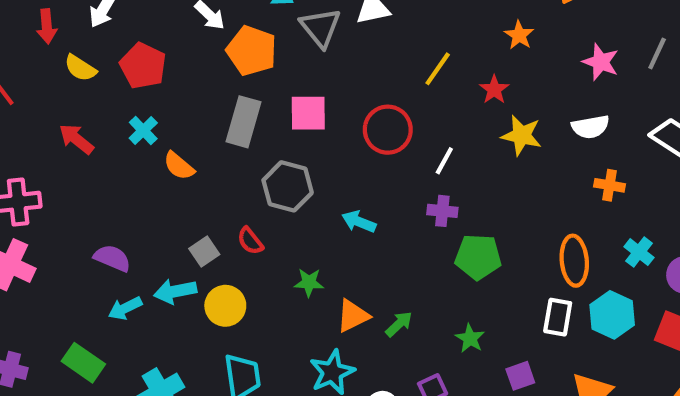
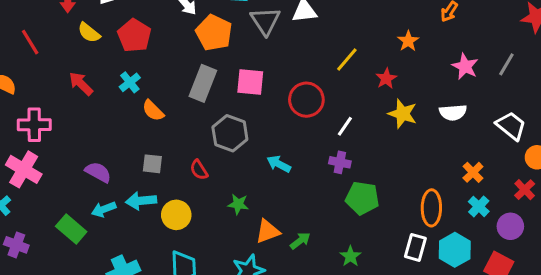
orange cross: (609, 185) -> (473, 172), moved, turned 30
gray square: (204, 252) -> (152, 164), moved, turned 35
green rectangle: (83, 363) -> (71, 229), moved

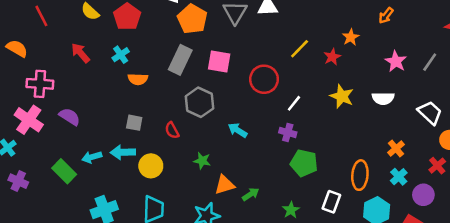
red star: (386, 79) -> (332, 57), moved
orange semicircle: (153, 110) -> (138, 79), turned -48
purple semicircle: (98, 172) -> (70, 117), moved
white rectangle: (415, 247) -> (331, 202), moved

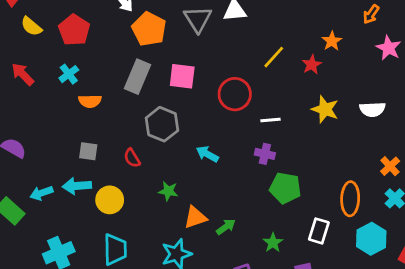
pink star: (396, 61) -> (389, 48), moved
white line: (294, 103) -> (270, 120), turned 49

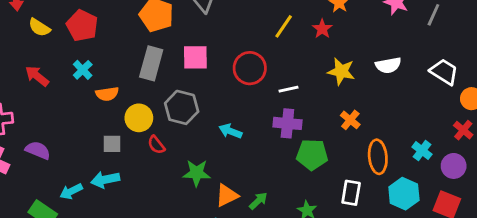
purple cross: (265, 154) -> (287, 123), size x1.4
orange cross: (390, 166) -> (350, 120), moved
green star: (168, 191) -> (197, 173), size x1.4
yellow circle: (110, 200) -> (139, 118), moved

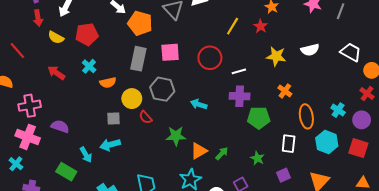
red pentagon: (82, 26) -> (87, 34), turned -30
cyan arrow: (71, 191) -> (86, 155), turned -91

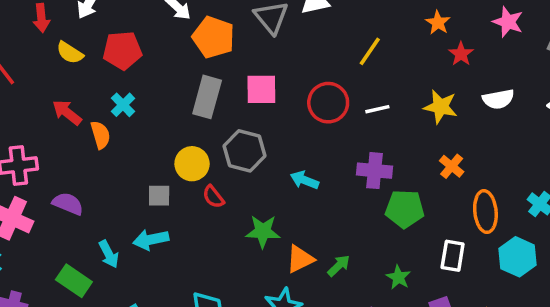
red star: (261, 26) -> (461, 54), moved
white line: (239, 71) -> (377, 109), moved
orange semicircle: (108, 83) -> (101, 135), moved, turned -98

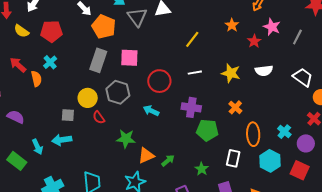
red star: (461, 54) -> (254, 41), moved
red circle: (328, 103) -> (159, 81), moved

